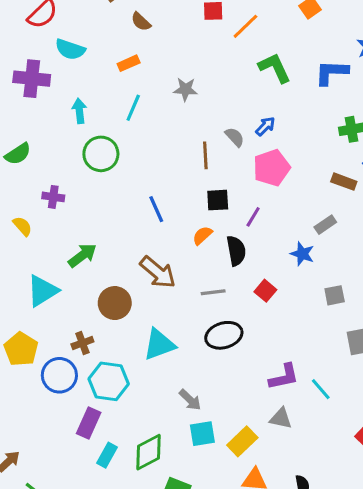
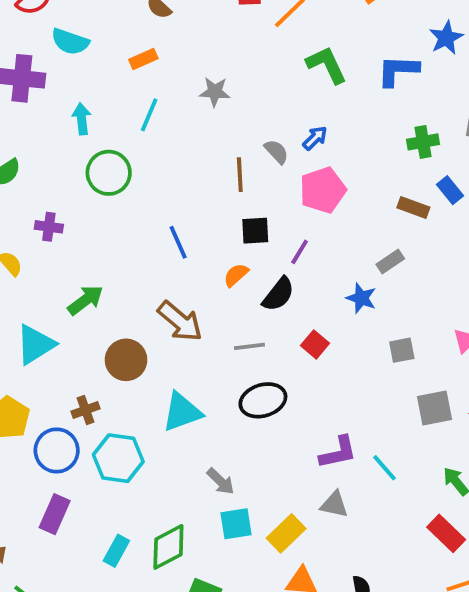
black semicircle: (236, 251) -> (278, 294), turned 48
purple rectangle: (89, 423) -> (55, 514), moved

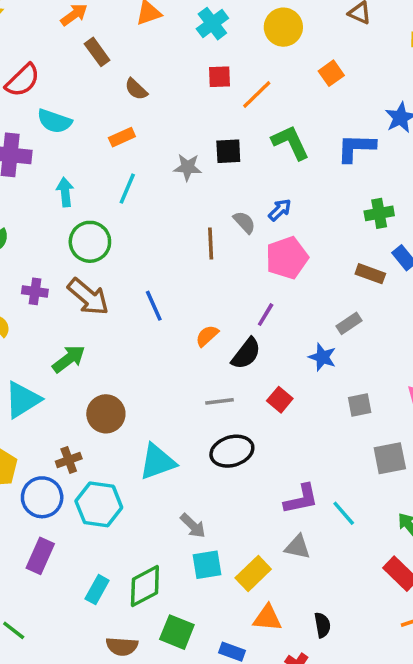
black square: (255, 231) -> (228, 151), moved
brown arrow: (180, 321) -> (88, 297), moved

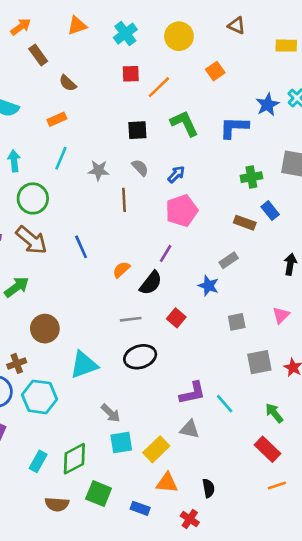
gray star: (188, 167) -> (99, 170), moved
gray semicircle: (244, 222) -> (140, 168), moved

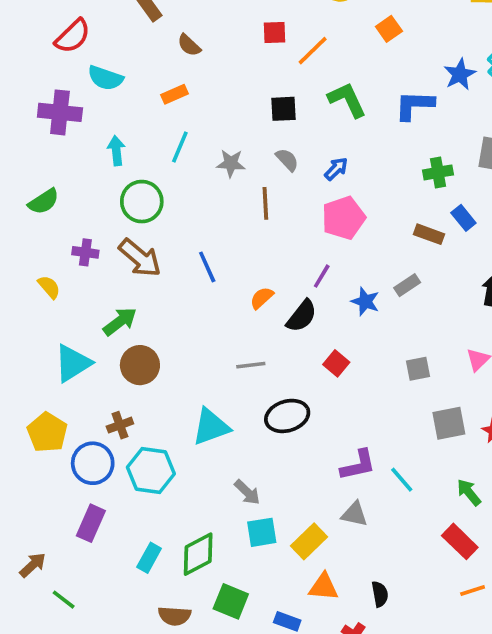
blue star: (208, 286) -> (365, 301), moved
gray line: (131, 319) -> (251, 365), moved
brown circle: (45, 329) -> (140, 365), moved

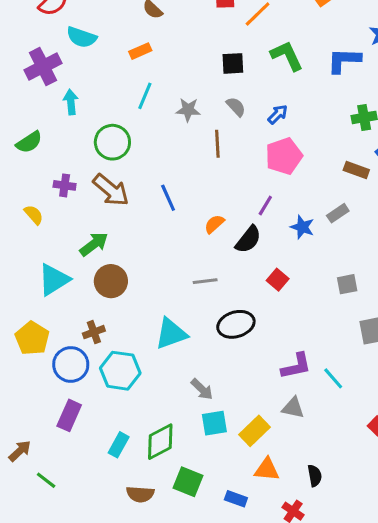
purple cross: (60, 112) -> (43, 67), turned -33
cyan arrow: (116, 151) -> (71, 102), moved

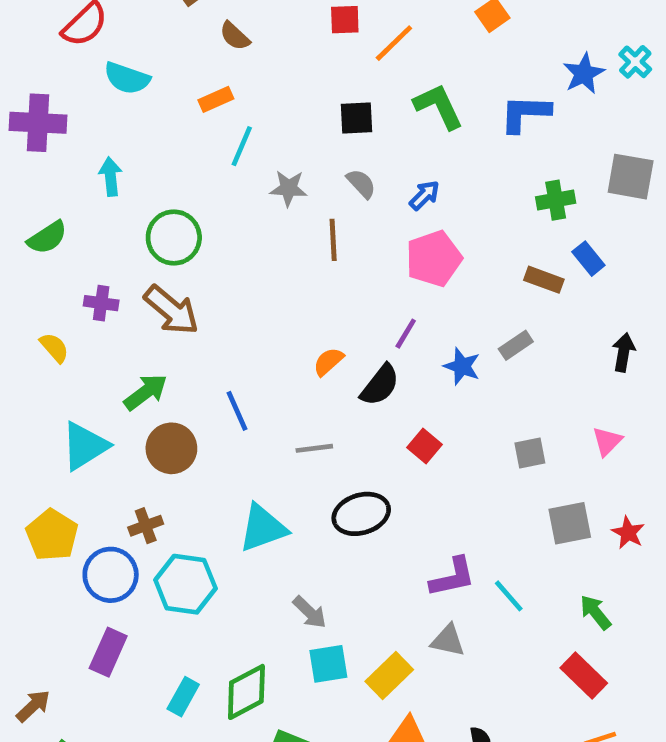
purple cross: (43, 67) -> (38, 123), moved, turned 30
cyan line: (145, 96) -> (242, 146), moved
blue line: (168, 198) -> (237, 411), moved

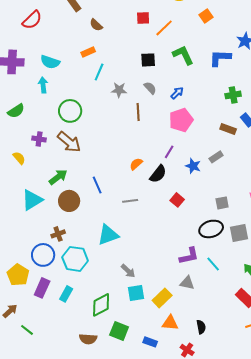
cyan semicircle: (127, 78) -> (50, 62), moved
black ellipse: (361, 514) -> (211, 229), moved
yellow pentagon: (52, 535) -> (18, 275), moved
cyan rectangle: (183, 697) -> (66, 294), moved

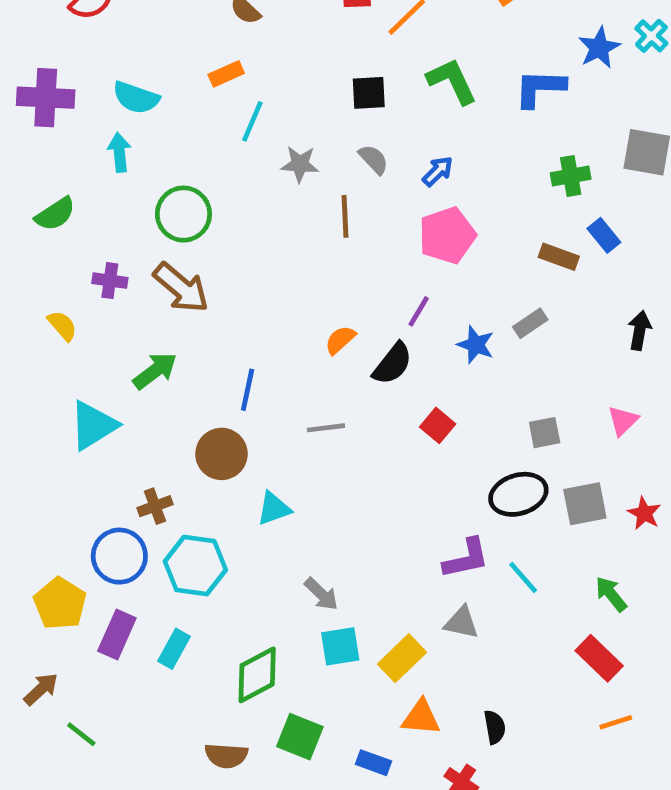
blue line: (97, 185) -> (248, 390), turned 36
brown circle: (69, 201) -> (221, 454), moved
cyan triangle: (108, 235) -> (274, 509), size x0.7

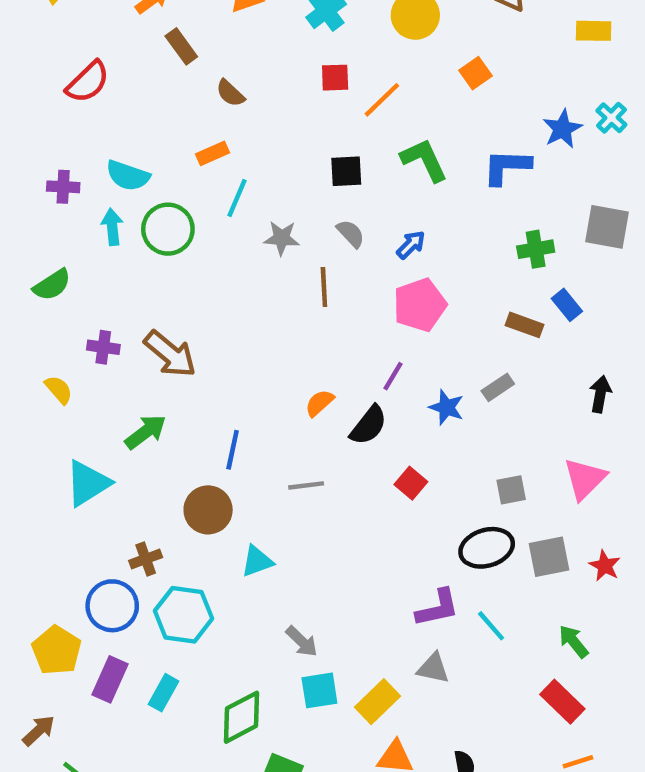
purple cross: (46, 98) -> (63, 187), moved, size x0.6
green circle: (183, 214) -> (168, 229), moved
pink triangle: (623, 421) -> (585, 479), size x1.5

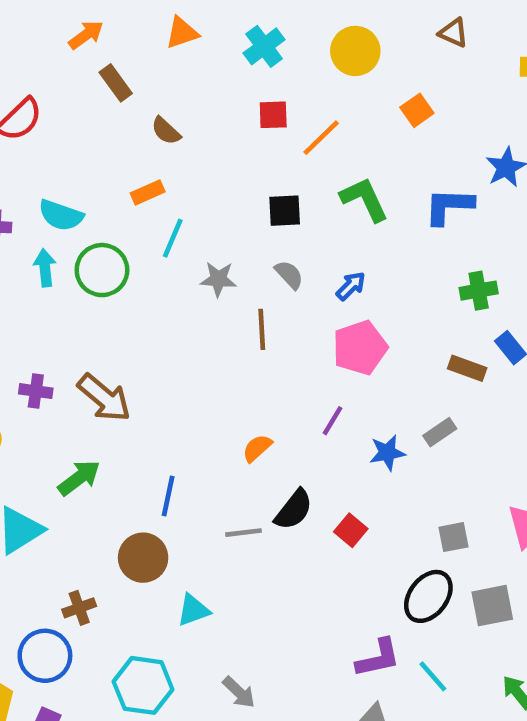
blue star: (446, 407) -> (387, 453), turned -30
black semicircle: (368, 425) -> (294, 510), moved
black ellipse: (487, 548) -> (428, 596), turned -36
cyan hexagon: (184, 615) -> (143, 685), moved

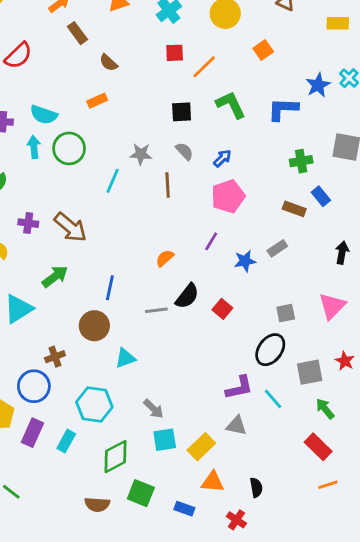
cyan line: (173, 238) -> (113, 181), moved
gray square: (492, 606) -> (310, 372), moved

